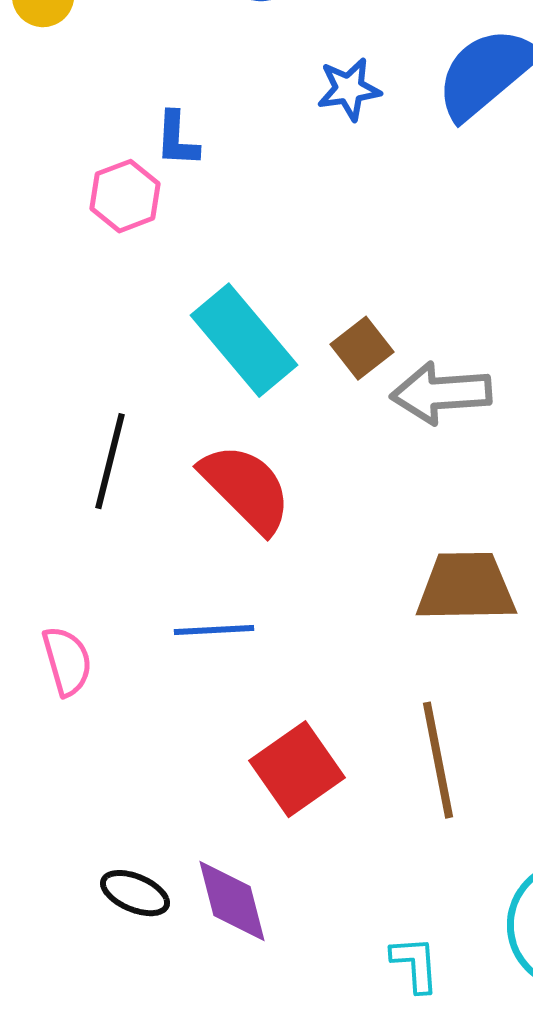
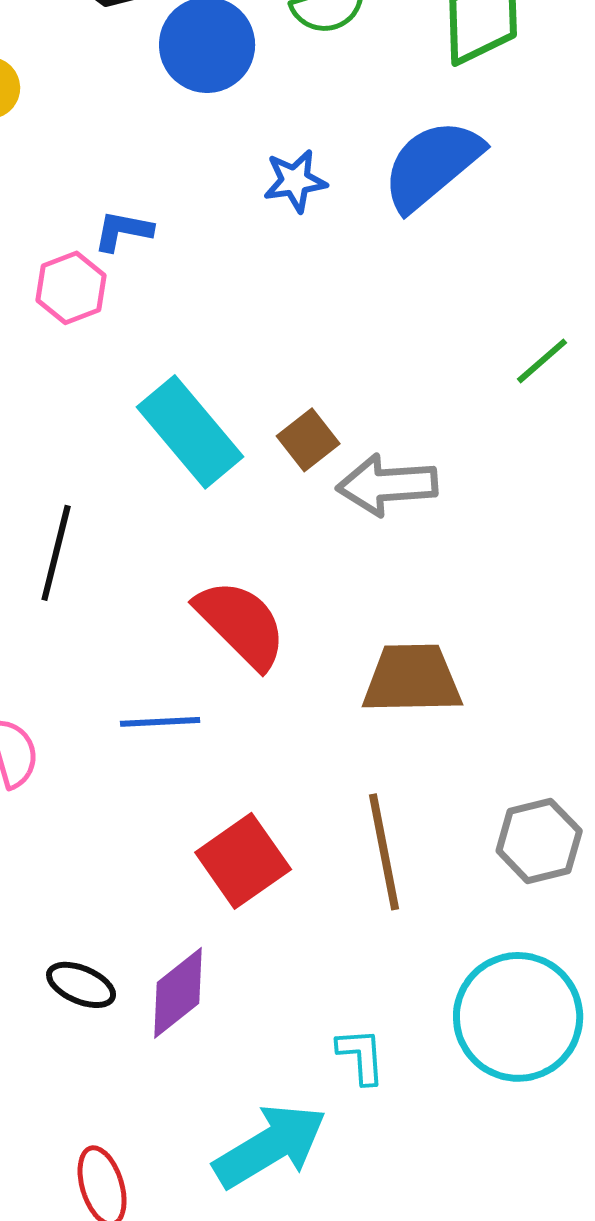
blue L-shape: (177, 139) -> (123, 231), turned 98
red semicircle: (246, 488) -> (241, 624), moved
purple diamond: (232, 901) -> (178, 993), turned 66

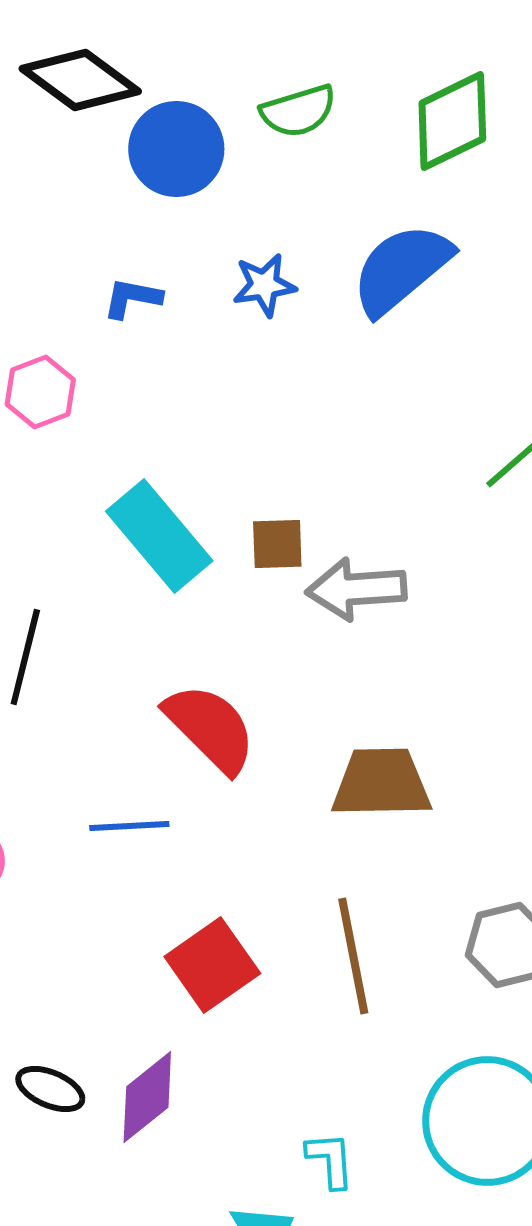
blue L-shape: (123, 231) -> (132, 298), moved
brown square: (308, 440) -> (277, 544), turned 36

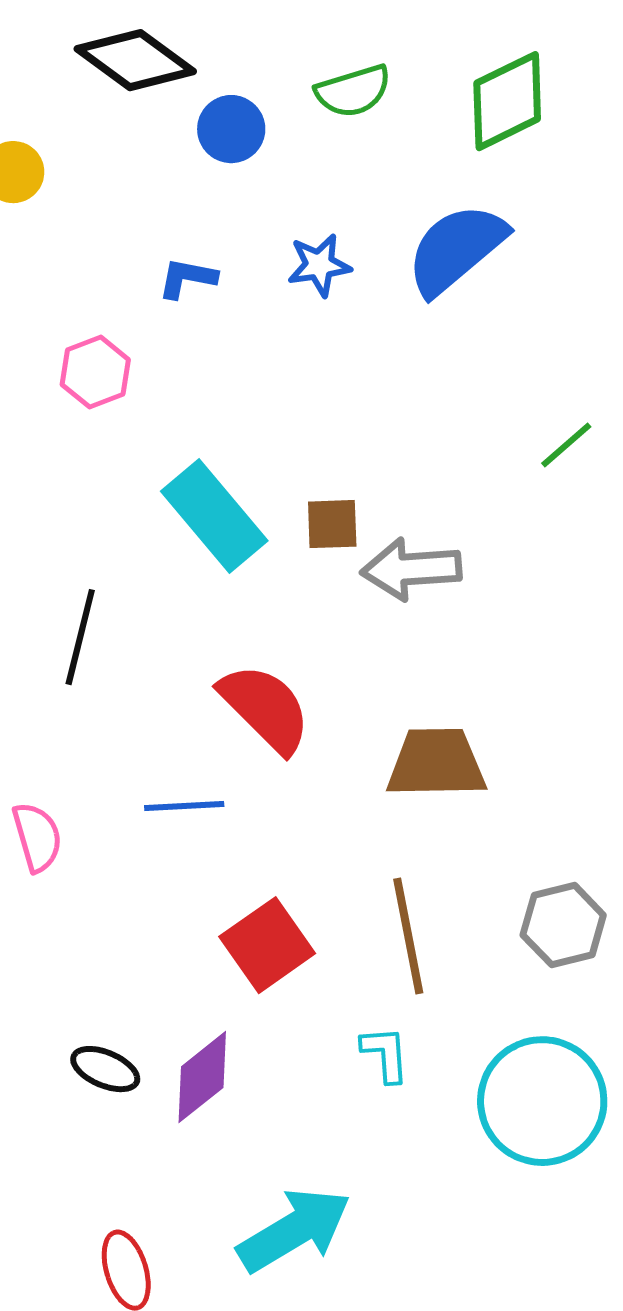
blue circle: (176, 149) -> (231, 129), size x0.7
cyan L-shape: (330, 1160) -> (385, 1054), moved

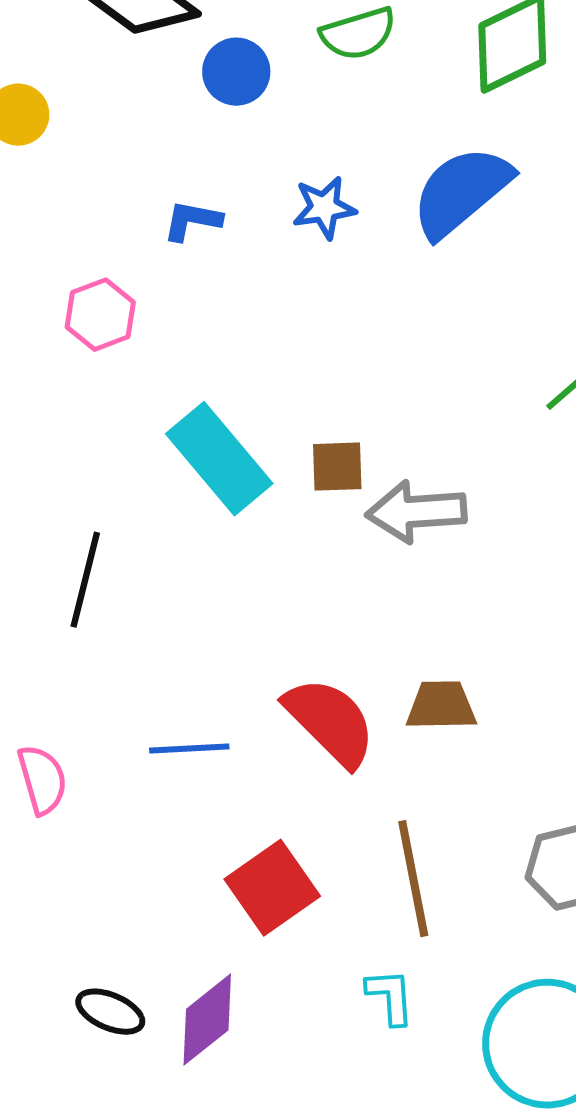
red semicircle: (265, 708) -> (330, 722), moved
brown trapezoid: (436, 763) -> (441, 706), size x0.7

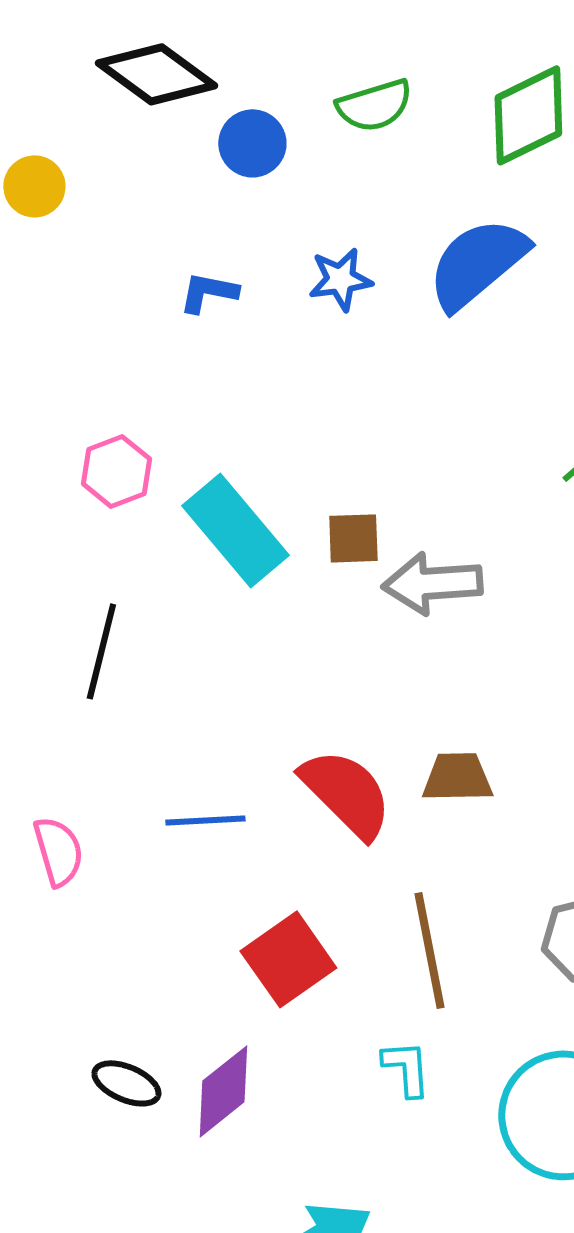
pink hexagon: (100, 315) -> (116, 471), moved

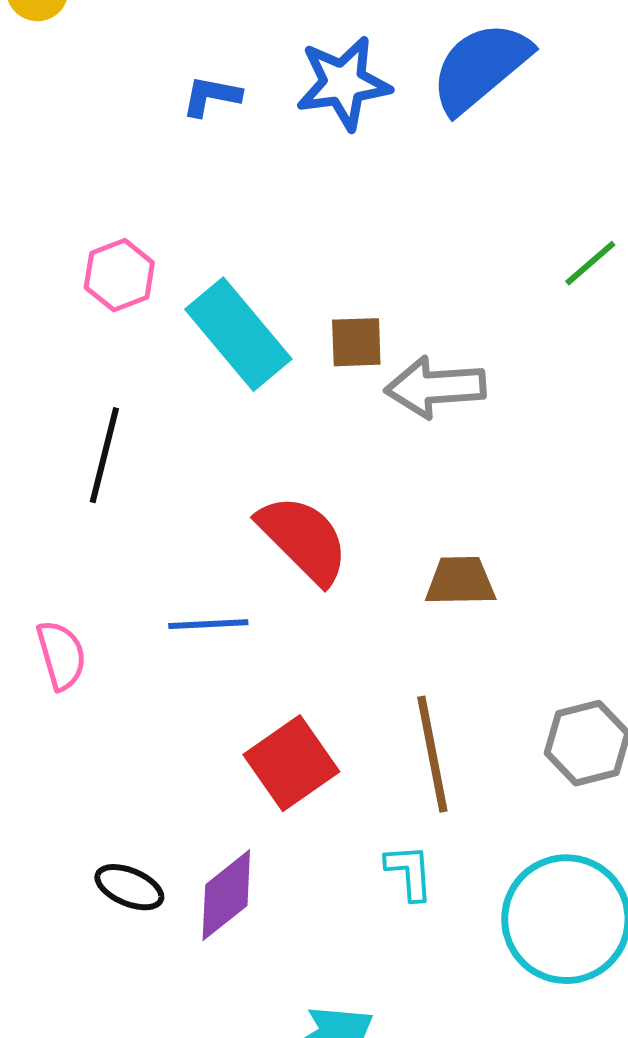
blue star: (340, 279) -> (343, 83), size x1.5
red semicircle: (346, 793) -> (303, 539), moved

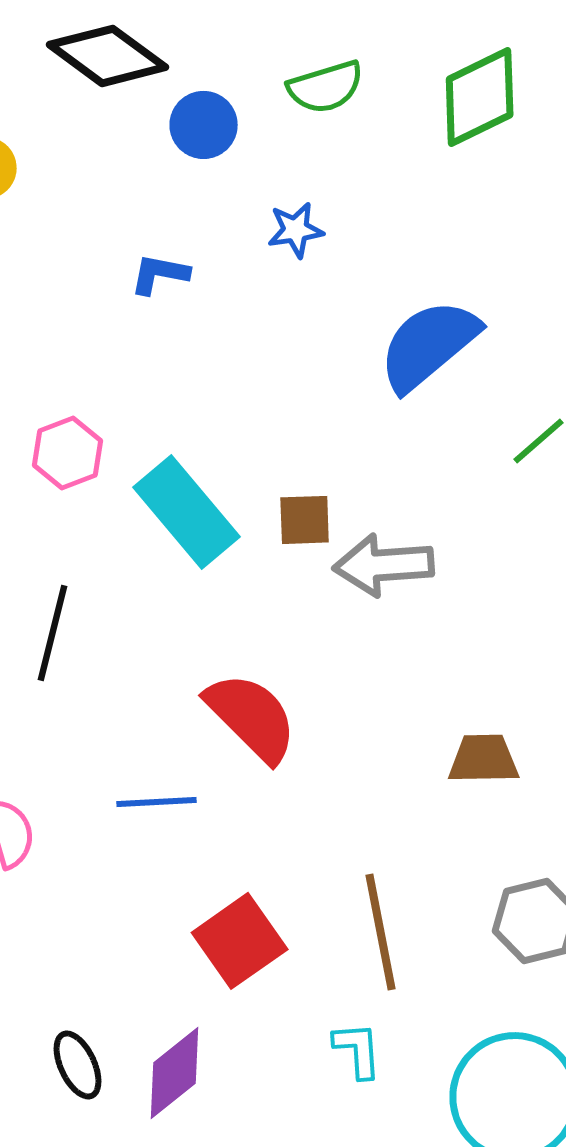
blue semicircle: (480, 67) -> (429, 345), moved
blue star: (343, 83) -> (296, 230), moved, size x0.6
brown trapezoid: (460, 581) -> (484, 759), moved
black ellipse: (129, 887) -> (78, 1065), turned 42

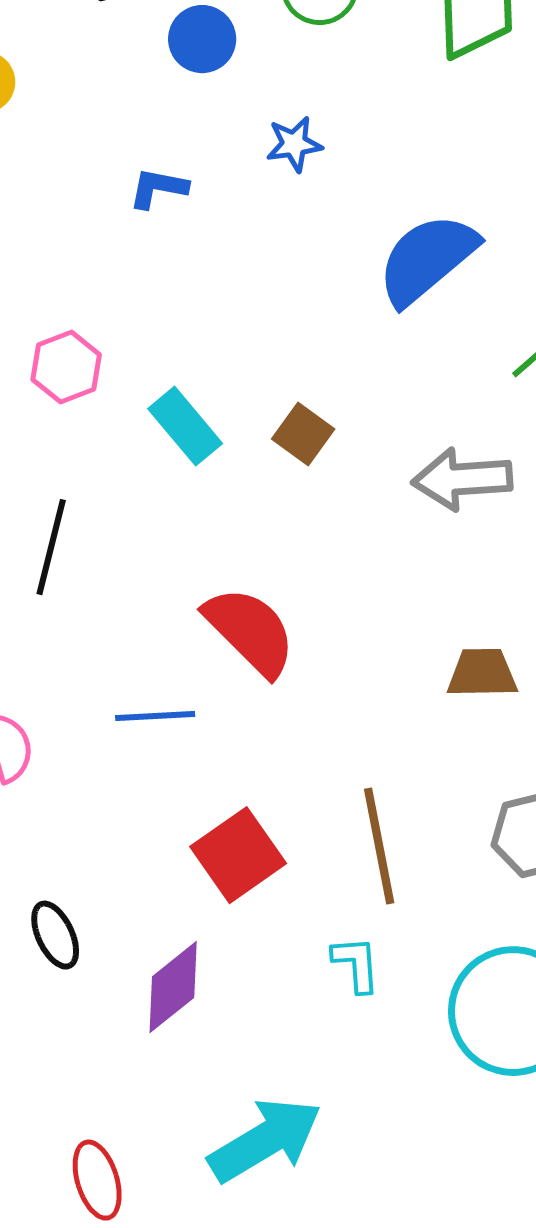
cyan rectangle: (187, 512) -> (185, 426), size x0.7
brown square: (305, 520) -> (303, 434), turned 38
gray arrow: (384, 565) -> (462, 479), moved
black ellipse: (78, 1065) -> (55, 935), moved

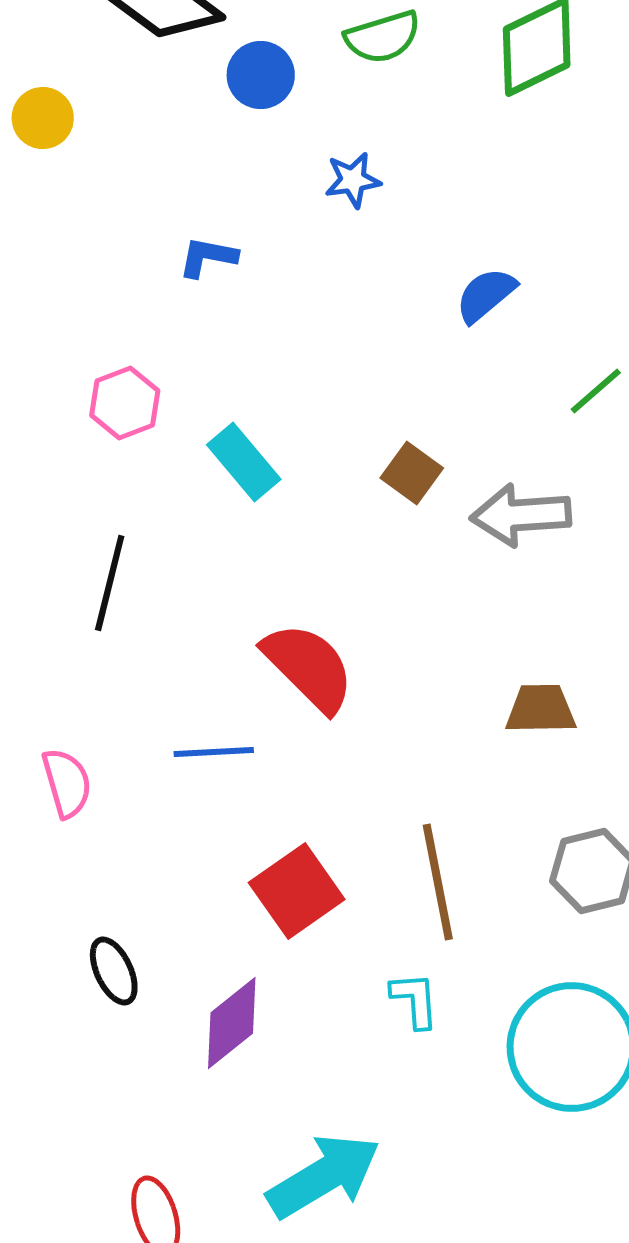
blue L-shape: (158, 188) -> (208, 257), moved
blue semicircle: (427, 259) -> (486, 295), size x0.6
brown square: (303, 434) -> (412, 473), moved

